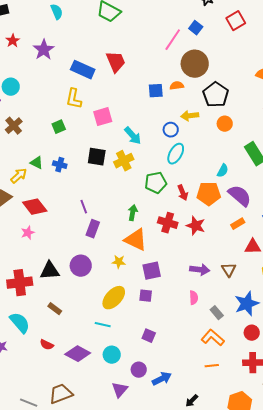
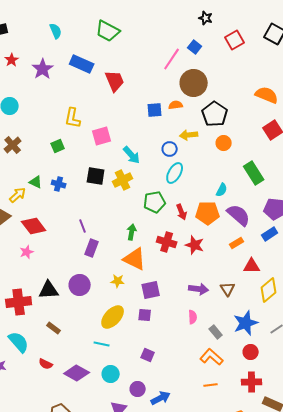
blue rectangle: (83, 70) -> (82, 64), moved

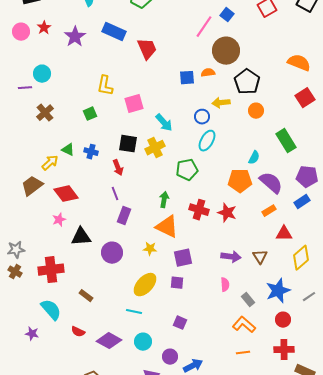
red arrow: (182, 212) -> (118, 168), moved
black triangle: (49, 290) -> (81, 237), moved

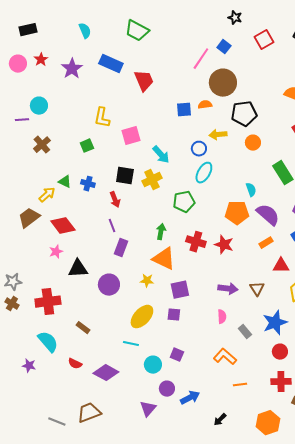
black pentagon: (247, 82) -> (244, 114), turned 30
cyan semicircle: (254, 158) -> (251, 190), turned -48
orange L-shape: (244, 325) -> (225, 357), moved
cyan circle: (143, 342) -> (153, 365), moved

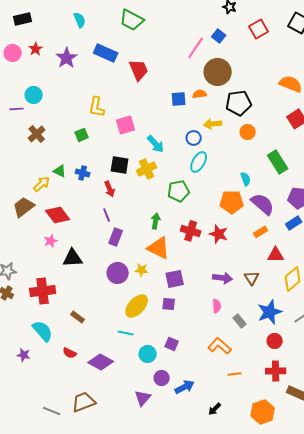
purple circle: (109, 285) -> (118, 273), moved

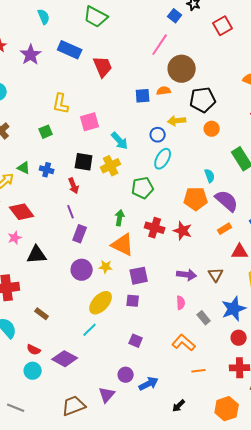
blue square: (219, 36) -> (175, 16), moved
cyan line: (126, 333) -> (90, 330), turned -56
cyan circle: (148, 354) -> (33, 371), moved
brown trapezoid: (84, 402) -> (74, 406), moved

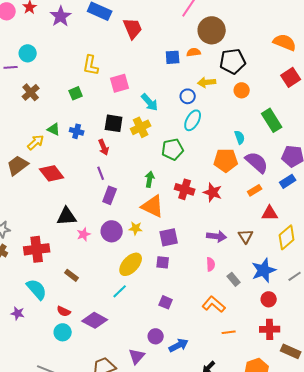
pink star: (15, 238) -> (84, 234), moved

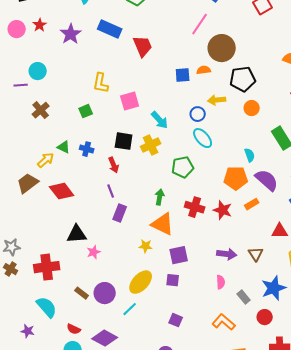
cyan ellipse: (193, 120) -> (203, 138), turned -70
orange rectangle: (255, 190) -> (252, 204), moved
purple circle: (112, 231) -> (105, 293), moved
red circle: (269, 299) -> (265, 317), moved

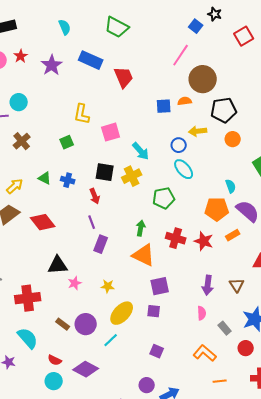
yellow arrow: (46, 160) -> (15, 186), moved
yellow star: (146, 246) -> (108, 286), moved
purple arrow: (227, 254) -> (208, 285), turned 90

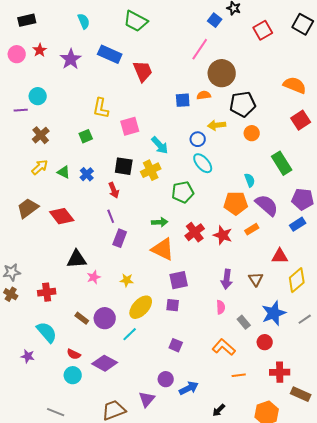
blue cross: (68, 180) -> (87, 174), turned 32
yellow arrow: (15, 186) -> (40, 167), moved
green arrow: (141, 228) -> (160, 222), turned 77
red cross: (176, 238) -> (195, 232), turned 36
red cross: (28, 298) -> (47, 292), size x0.7

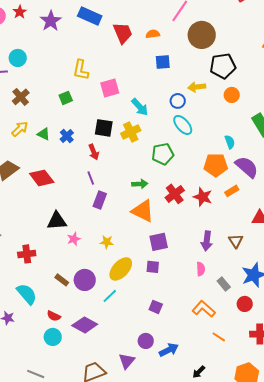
orange semicircle: (204, 95) -> (153, 34), moved
orange line: (239, 375) -> (219, 337), turned 40

